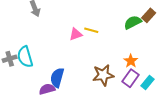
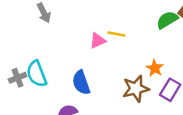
orange star: (131, 61) -> (155, 68), moved
blue semicircle: (57, 78) -> (81, 83), moved, turned -30

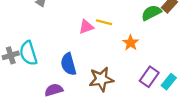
orange star: (155, 68) -> (131, 43), moved
brown star: (136, 89) -> (101, 79), moved

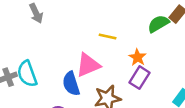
pink triangle: (86, 27) -> (88, 65), moved, size x1.5
purple rectangle: (149, 77) -> (140, 78), moved

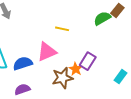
orange star: (137, 57) -> (76, 69), moved
blue semicircle: (71, 84) -> (23, 63), moved, turned 90

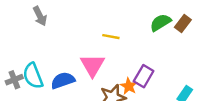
brown rectangle: (117, 11) -> (183, 24), moved
pink triangle: (47, 52) -> (93, 65), turned -35

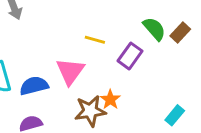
green semicircle: (160, 22) -> (154, 29), turned 75
purple rectangle: (144, 76) -> (130, 56), moved

